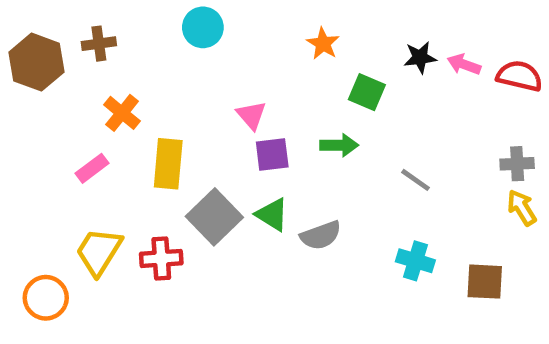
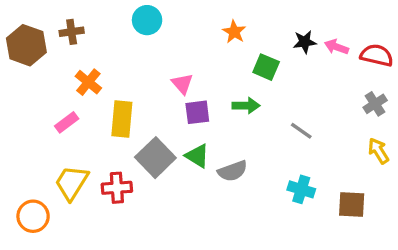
gray cross: (517, 164) -> (375, 104), moved, turned -30

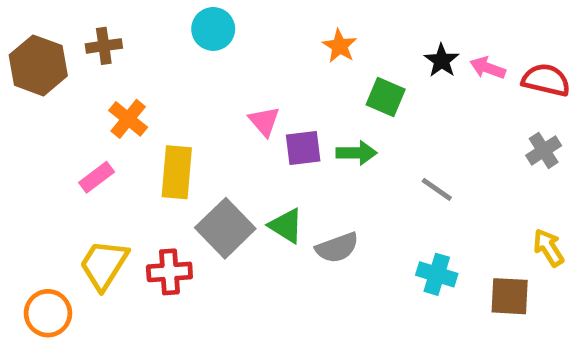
black star: (305, 42) -> (442, 61), turned -30
purple square: (197, 112) -> (303, 148), moved
yellow arrow: (378, 151) -> (548, 248), moved

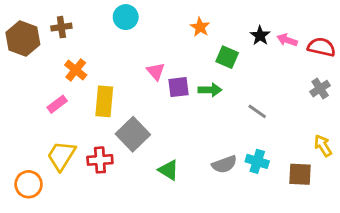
green triangle: (286, 226) -> (169, 170), moved
gray semicircle: (337, 248) -> (224, 164), moved

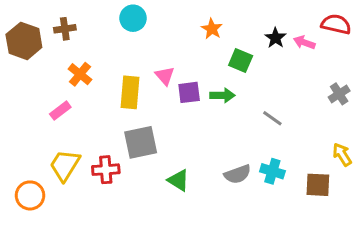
red semicircle: (321, 47) -> (336, 24), moved
yellow rectangle: (104, 101) -> (130, 92), moved
gray square: (133, 134) -> (141, 142), turned 32

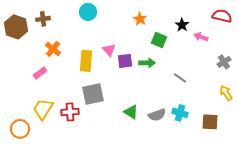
pink arrow: (304, 42) -> (201, 37), moved
yellow arrow: (342, 155) -> (226, 93), moved
green triangle: (178, 180) -> (131, 112), moved

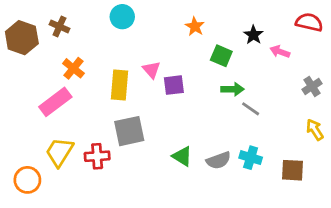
brown cross: (43, 19) -> (59, 26), turned 32
green arrow: (147, 63) -> (232, 89), moved
pink rectangle: (40, 73) -> (55, 102), size x1.6

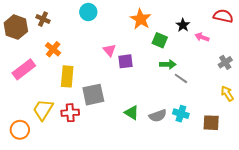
orange star: (195, 26) -> (141, 19), size x1.5
yellow rectangle: (119, 85) -> (67, 76), moved
pink rectangle: (55, 102) -> (24, 69), moved

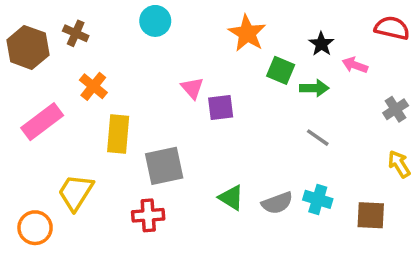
green arrow: (168, 64) -> (314, 88), moved
red cross: (70, 113) -> (148, 215), moved

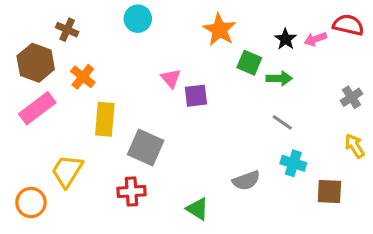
brown hexagon: (28, 47) -> (36, 63), moved
pink arrow: (355, 65) -> (315, 39), moved, turned -40
gray square: (164, 166) -> (146, 148), turned 36
green triangle: (231, 198) -> (197, 209), moved
cyan cross: (318, 199) -> (293, 163), moved

